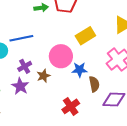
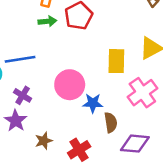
yellow rectangle: (85, 36) -> (116, 61), moved, turned -60
purple cross: (25, 66) -> (23, 95), turned -32
brown star: (43, 76) -> (44, 141), moved

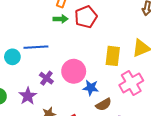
purple cross: (23, 95) -> (46, 78), moved
brown semicircle: (111, 122) -> (104, 104), turned 63

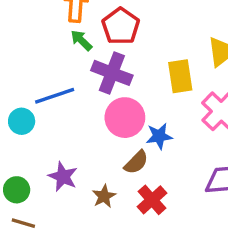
green arrow: (61, 19) -> (81, 40), turned -120
purple cross: (46, 78) -> (112, 73), moved, size x1.6
brown semicircle: (104, 104) -> (136, 162), moved

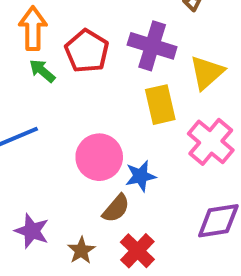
purple cross: (112, 73) -> (152, 46), moved

